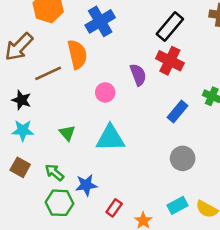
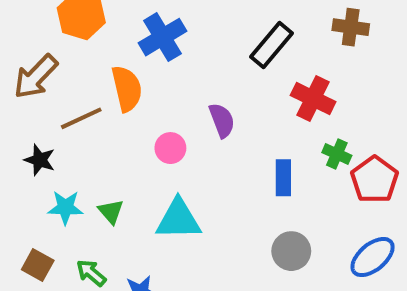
red cross: (170, 61) -> (313, 98), moved
blue rectangle: (178, 111) -> (283, 178), turned -40
cyan star: (23, 130) -> (65, 207), moved

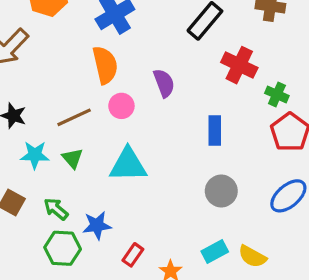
orange semicircle: (127, 89) -> (105, 65), moved
brown line: (81, 118) -> (74, 117), moved
green cross: (337, 154) -> (277, 94), moved

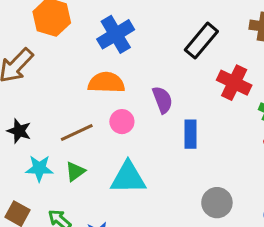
orange semicircle: (105, 65) -> (106, 83), turned -75
blue rectangle: (215, 130) -> (190, 134), moved
green triangle: (72, 158) -> (75, 171), turned 35

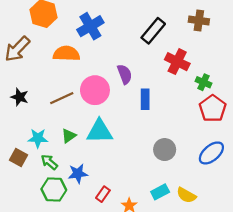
orange semicircle: (106, 83) -> (66, 54), moved
pink circle: (122, 122) -> (95, 90), size x1.6
cyan star: (39, 168) -> (38, 138), moved
green triangle: (75, 171) -> (69, 136), moved

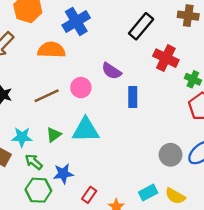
purple semicircle: (125, 74) -> (112, 71), turned 144
pink circle: (95, 90) -> (81, 88), size x0.7
gray circle: (165, 150) -> (171, 155), moved

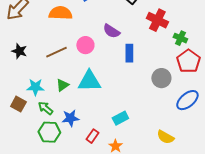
gray circle: (171, 155) -> (161, 78), moved
cyan rectangle: (148, 192) -> (120, 118), moved

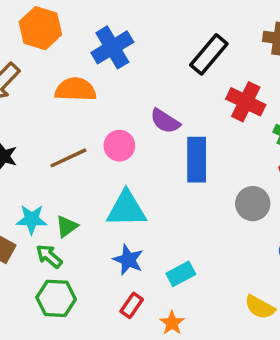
blue rectangle: (129, 53) -> (197, 160), size x1.4
green triangle: (62, 85) -> (67, 226), moved
blue star: (70, 118) -> (128, 260), moved, turned 30

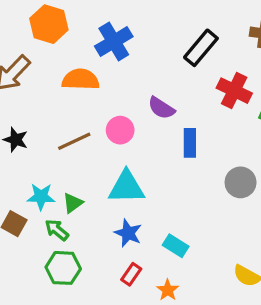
blue rectangle: (197, 160) -> (190, 143), size x0.7
cyan rectangle: (181, 274) -> (176, 246), turned 60

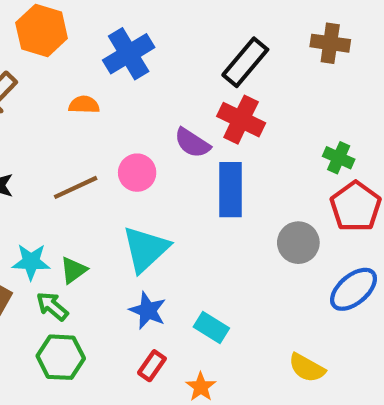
orange semicircle: (81, 79) -> (84, 105), size x0.6
red cross: (234, 91) -> (241, 120), moved
blue rectangle: (190, 143) -> (230, 190), size x1.4
cyan triangle: (126, 187) -> (146, 249), turned -42

